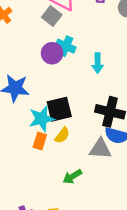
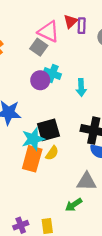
orange rectangle: (40, 141) -> (32, 159), size x1.6
gray triangle: (100, 149) -> (87, 181), moved
green arrow: (72, 177) -> (74, 205), moved

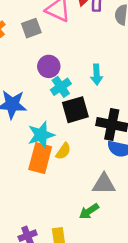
gray square: (39, 47) -> (31, 28), moved, turned 35
cyan cross: (52, 73) -> (61, 87), moved, turned 35
black square: (48, 130) -> (75, 110), moved

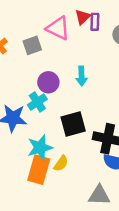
cyan arrow: (97, 75) -> (82, 76), moved
cyan cross: (61, 87) -> (37, 102), moved

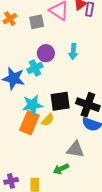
black square: (73, 124) -> (60, 101), moved

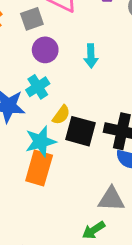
purple circle: (46, 53) -> (45, 50), moved
black square: (60, 101) -> (80, 131), turned 30
yellow semicircle: (48, 120) -> (61, 115), moved

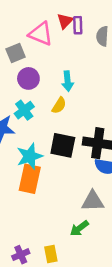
yellow semicircle: (61, 115) -> (59, 105), moved

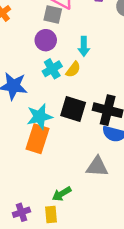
gray square: (16, 53) -> (53, 14), moved, turned 30
cyan cross: (24, 110) -> (52, 69), moved
green arrow: (79, 228) -> (62, 194), moved

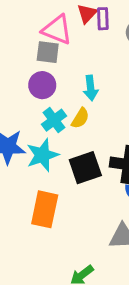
black square: (73, 109) -> (85, 168), turned -30
cyan star: (39, 117) -> (42, 155), moved

